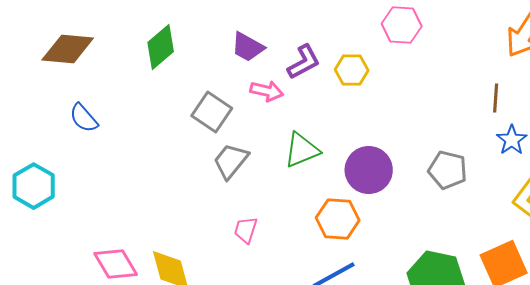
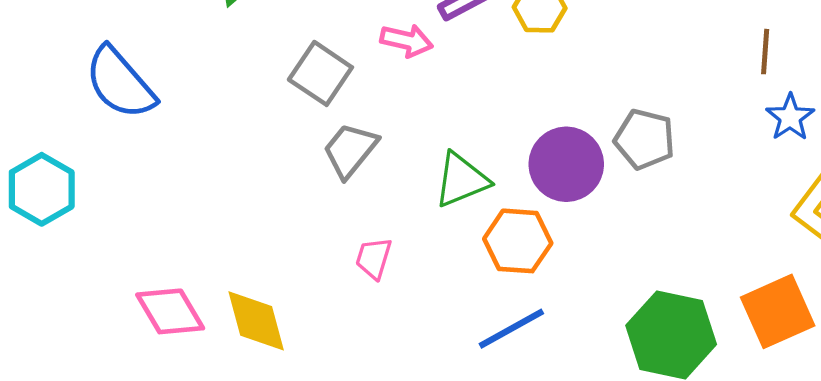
blue semicircle: (84, 118) -> (120, 83), size x1.6
green triangle: (302, 150) -> (461, 180), moved
gray pentagon: (448, 170) -> (645, 139), moved

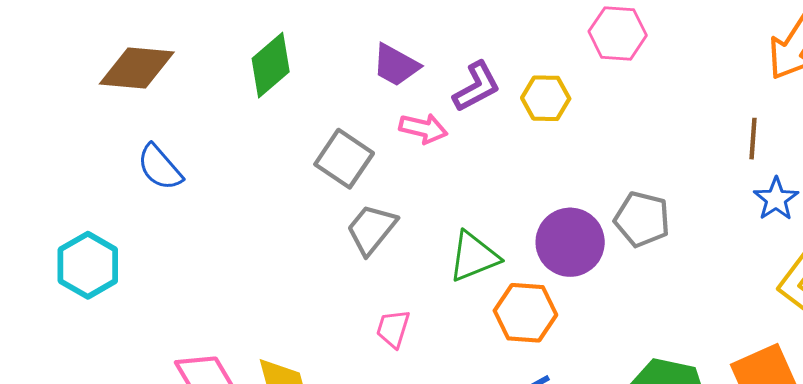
blue semicircle: (120, 83) -> (160, 167), size x0.7

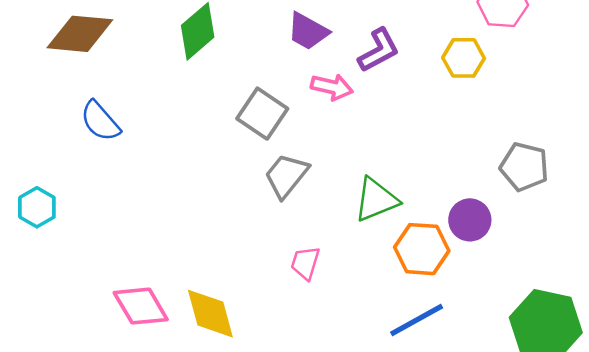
yellow hexagon: (546, 98) -> (464, 58), moved
purple circle: (570, 242) -> (470, 220), moved, size x0.7
cyan hexagon: (88, 265) -> (37, 207), size x0.7

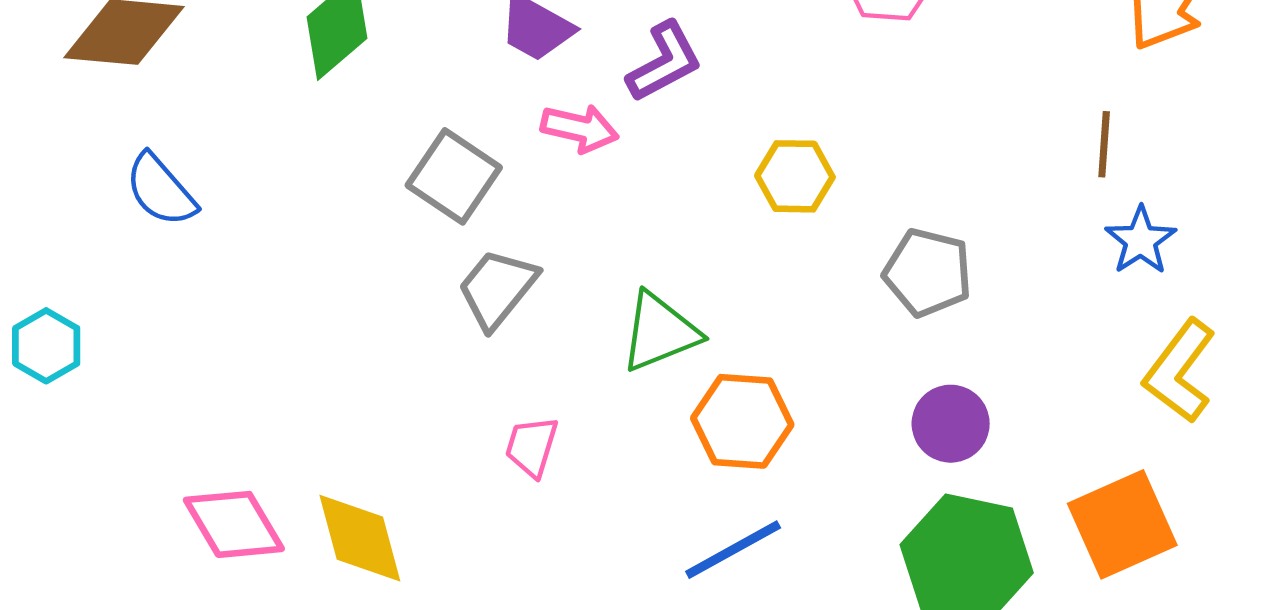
yellow hexagon: (464, 58) -> (795, 176), moved
purple circle: (470, 220) -> (951, 424), moved

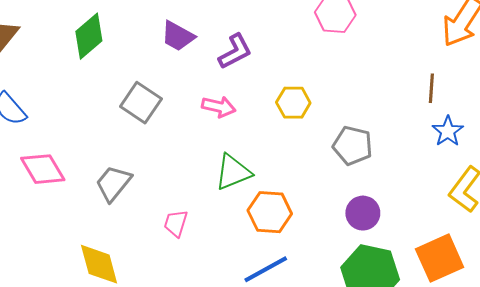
pink arrow: (580, 128) -> (219, 107), moved
gray trapezoid: (497, 289) -> (113, 183), moved
pink diamond: (234, 524) -> (43, 169), moved

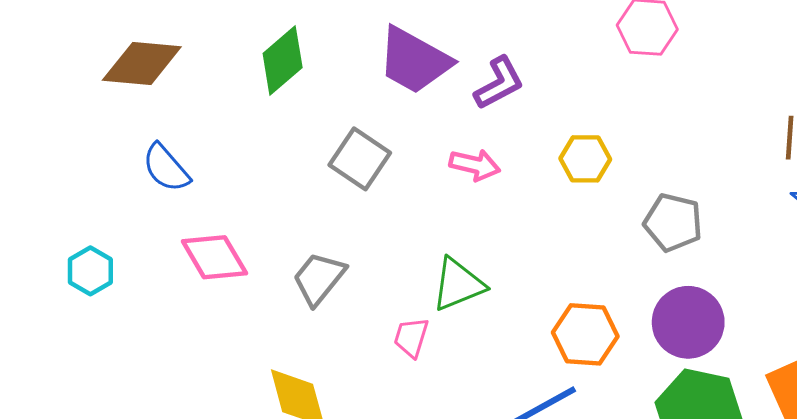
purple trapezoid: (178, 36) -> (414, 60), size x1.5
green triangle: (233, 172) -> (458, 284), moved
orange hexagon: (270, 212) -> (585, 334), moved
purple circle: (363, 213) -> (688, 322), size x1.4

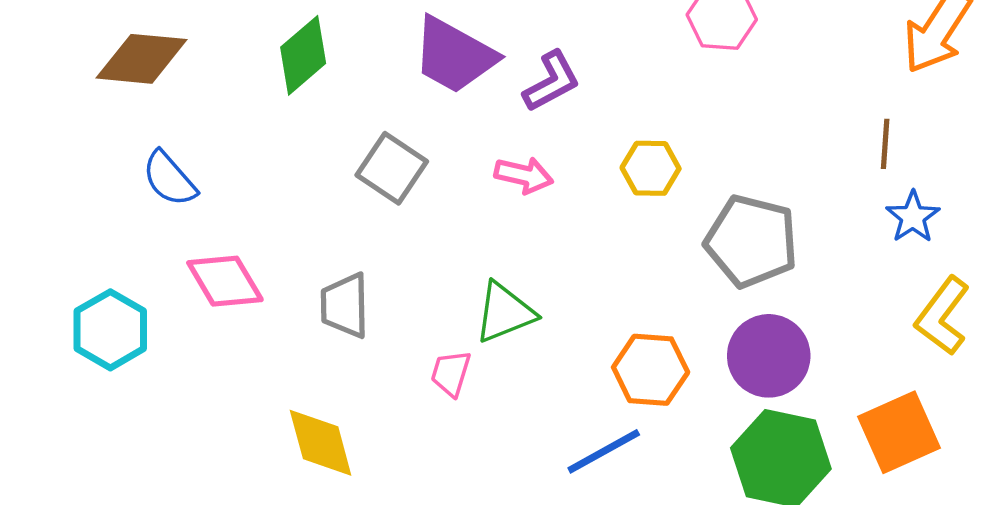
gray pentagon: (673, 222) -> (751, 241), size x1.4
cyan hexagon: (90, 271) -> (110, 330), moved, size x1.4
gray trapezoid: (319, 278) -> (345, 305), turned -40

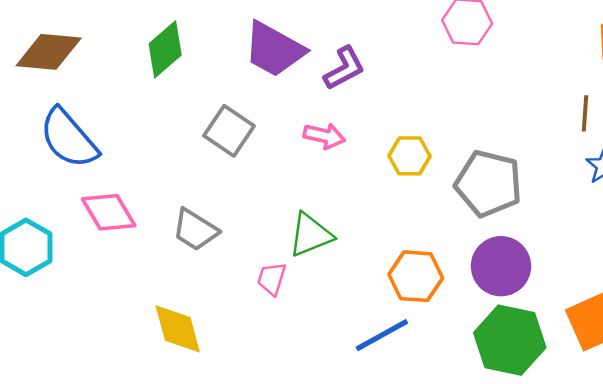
yellow hexagon: (651, 168) -> (409, 156), moved
blue semicircle: (169, 179) -> (69, 138), size x1.5
gray trapezoid: (345, 305) -> (195, 230), turned -57

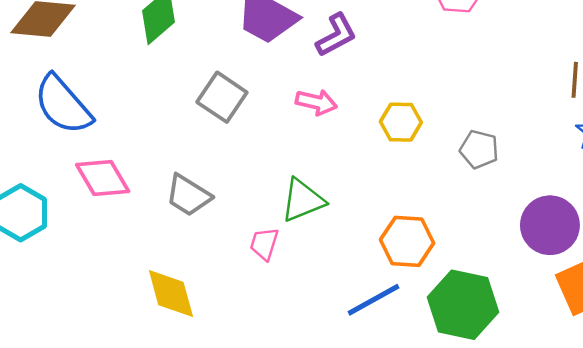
gray pentagon: (488, 183) -> (479, 149), size x0.6
purple circle: (501, 266) -> (550, 225), moved
green hexagon: (510, 340) -> (463, 305), moved

